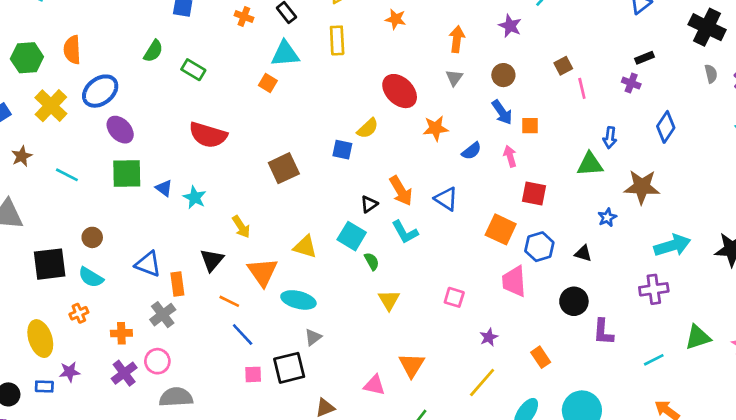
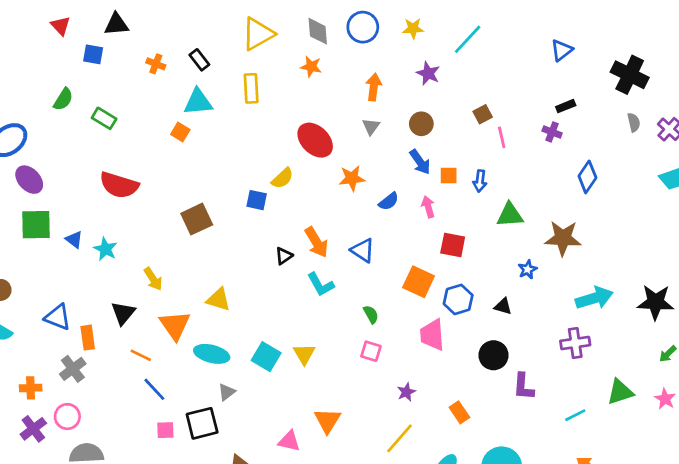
blue arrow: (610, 138) -> (480, 181), moved
cyan square: (352, 236) -> (266, 357), moved
green semicircle: (372, 261) -> (371, 314), moved

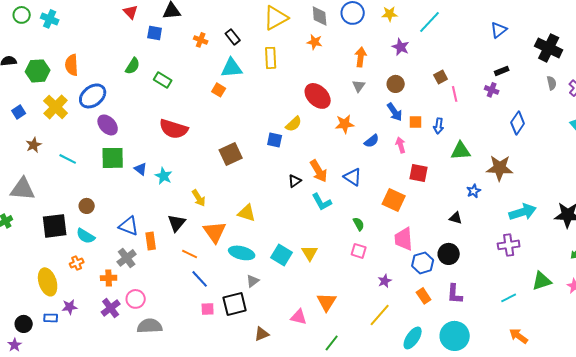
blue hexagon: (458, 299) -> (423, 263), moved
gray cross: (73, 369) -> (127, 258), moved
purple L-shape: (523, 387) -> (455, 294), moved

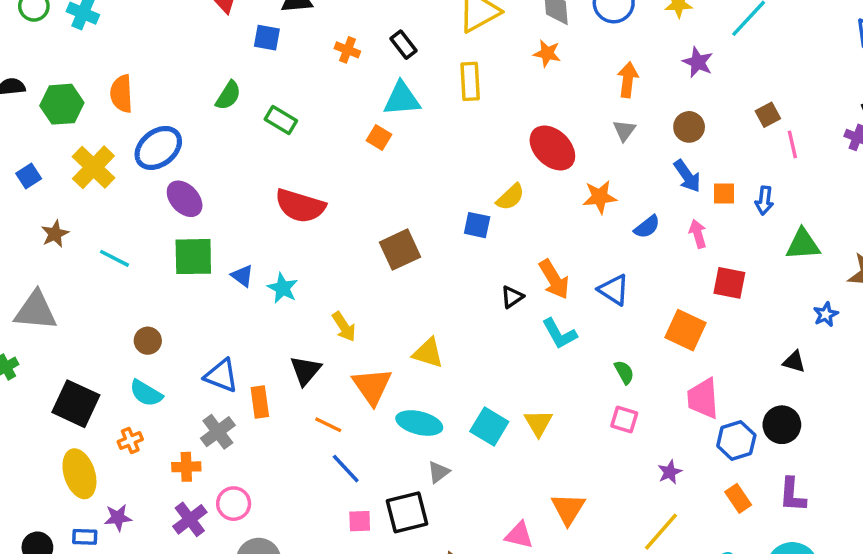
black square: (55, 226) -> (76, 404), moved, turned 32

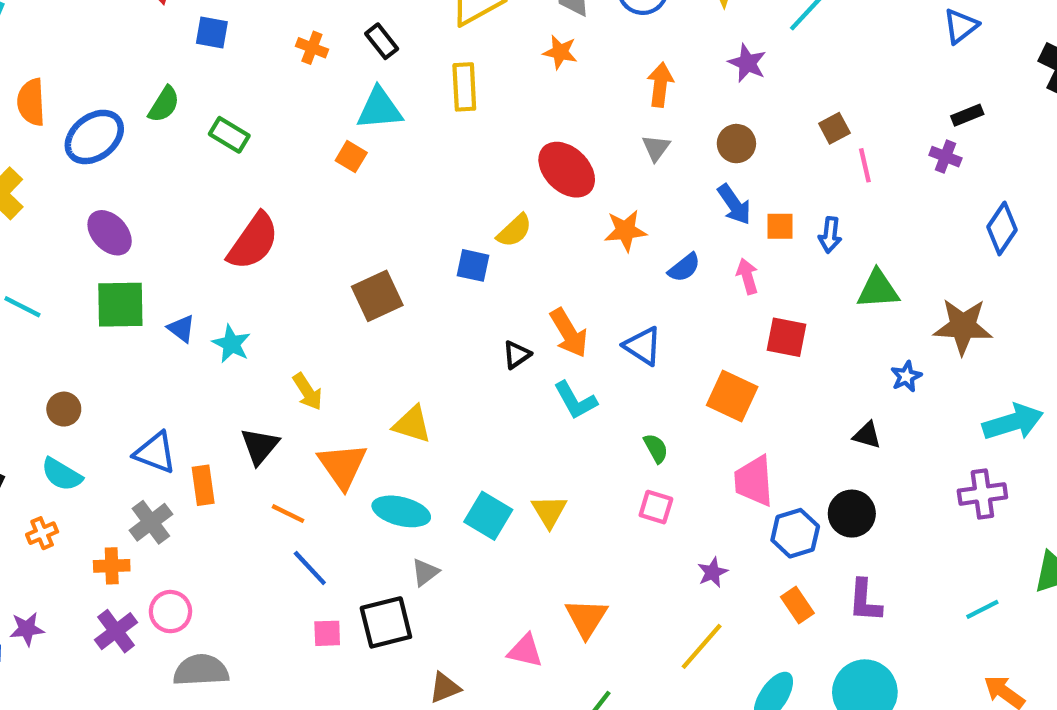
blue ellipse: (158, 148) -> (94, 137), moved
red semicircle: (300, 206) -> (253, 241), turned -72

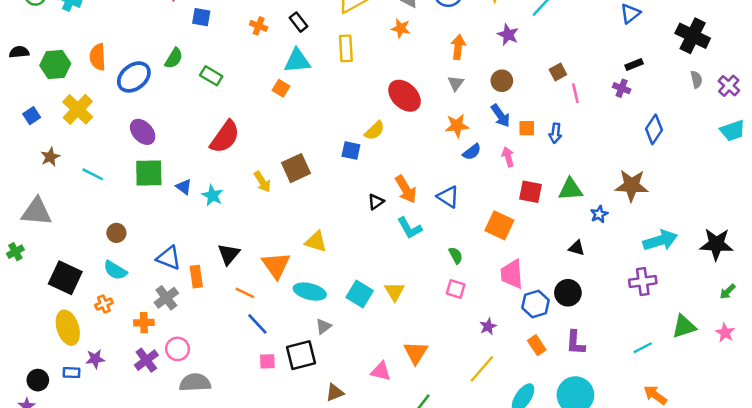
orange star: (625, 231) -> (457, 126), moved
green triangle: (878, 289) -> (570, 189), moved
yellow arrow: (308, 392) -> (262, 182), moved

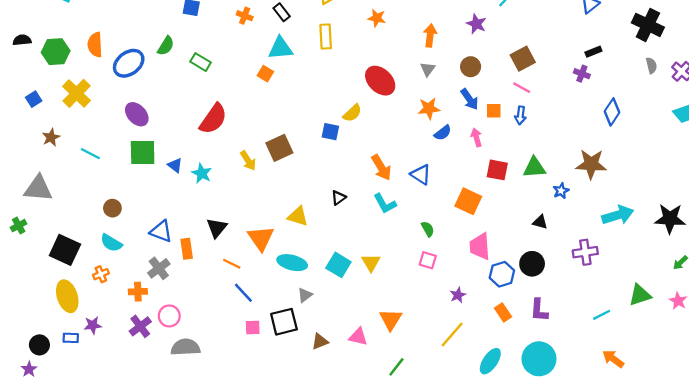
brown square: (558, 72) -> (523, 59), size x1.5
pink line: (575, 93) -> (522, 88), moved, turned -48
black triangle: (376, 202) -> (338, 198), moved
purple cross: (643, 282) -> (585, 252), moved
brown triangle: (335, 393) -> (320, 341), moved

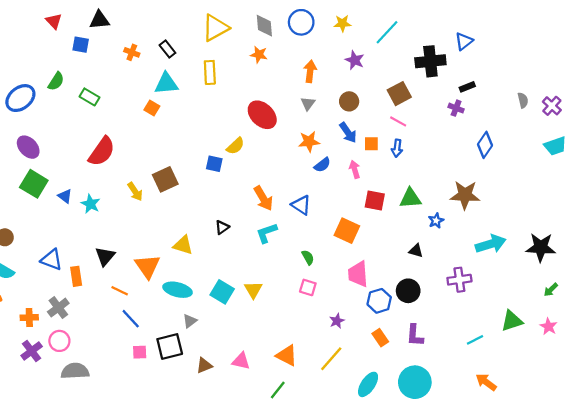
black cross: (648, 25) -> (430, 61), moved, turned -32
green square: (143, 152) -> (34, 184), turned 32
cyan L-shape: (385, 203) -> (267, 233), turned 100
gray cross: (159, 268) -> (58, 308), moved
orange triangle: (391, 319) -> (287, 355), moved, turned -35

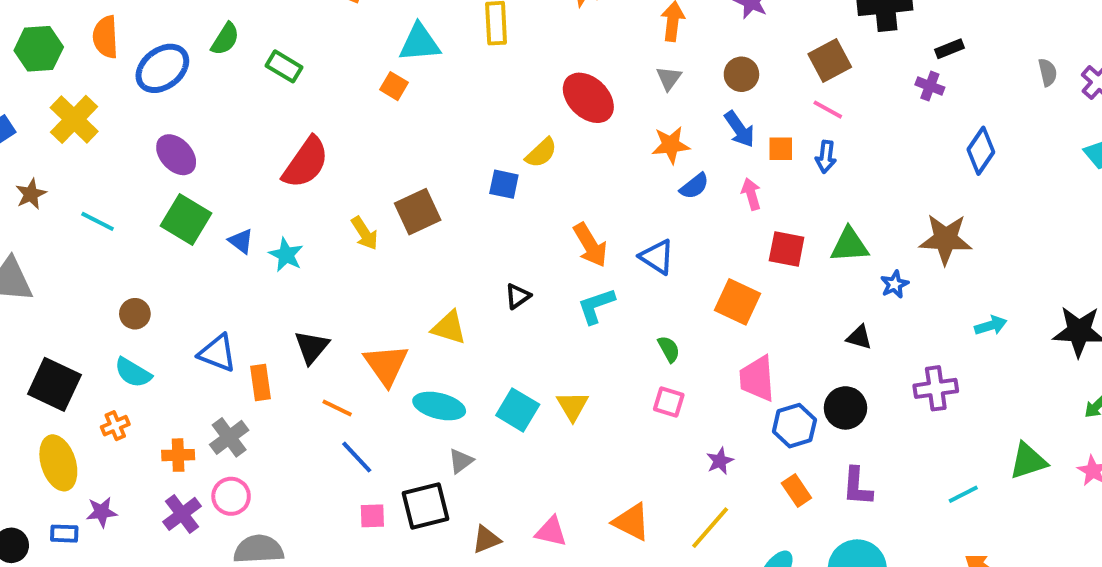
cyan arrow: (491, 244) -> (991, 326), size x0.6

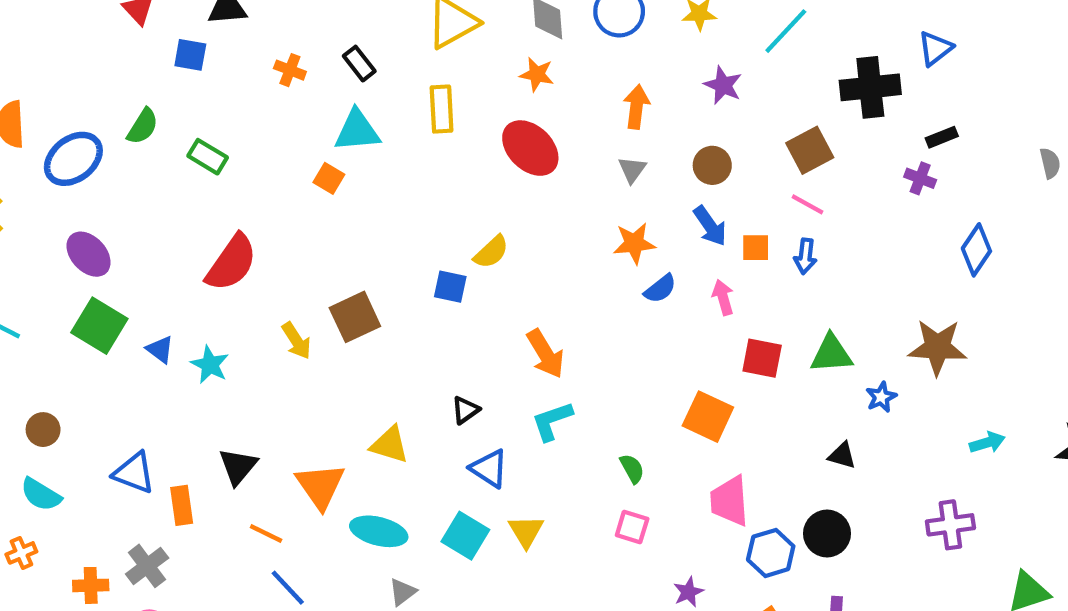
red ellipse: (588, 98) -> (530, 148), moved
blue triangle: (657, 257) -> (489, 469), moved
purple cross: (936, 388) -> (950, 525), moved

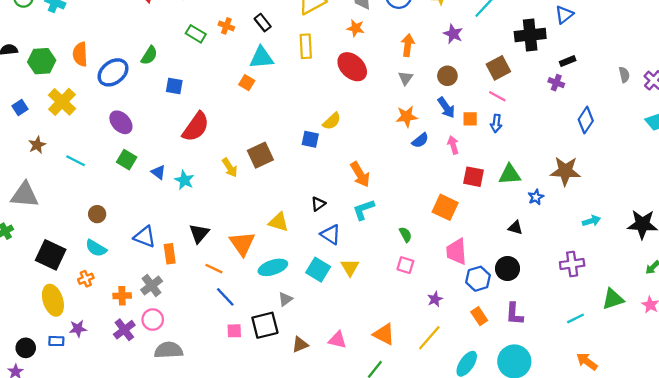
blue square: (190, 55) -> (174, 86), moved
green rectangle: (208, 157) -> (196, 34), moved
green square: (99, 326) -> (127, 160), size x0.7
cyan ellipse: (379, 531) -> (273, 267), turned -32

